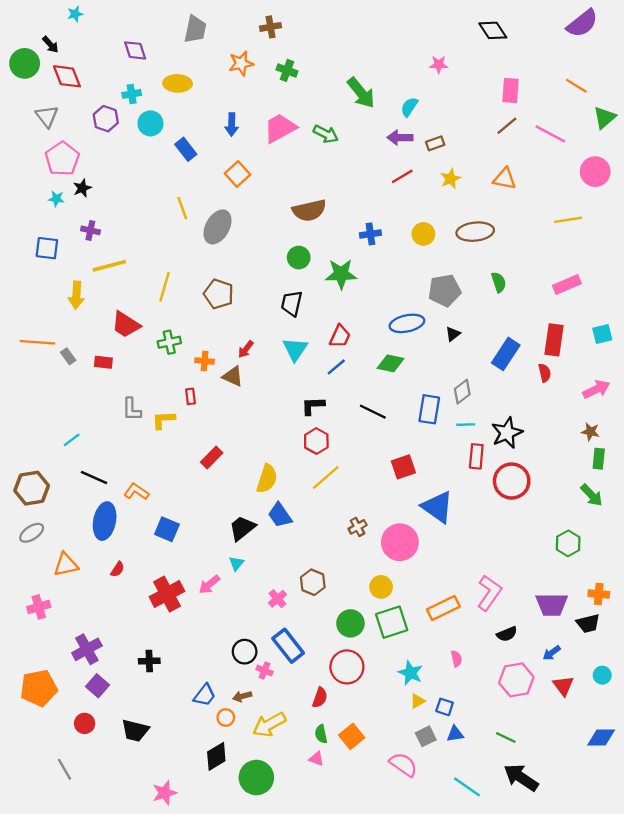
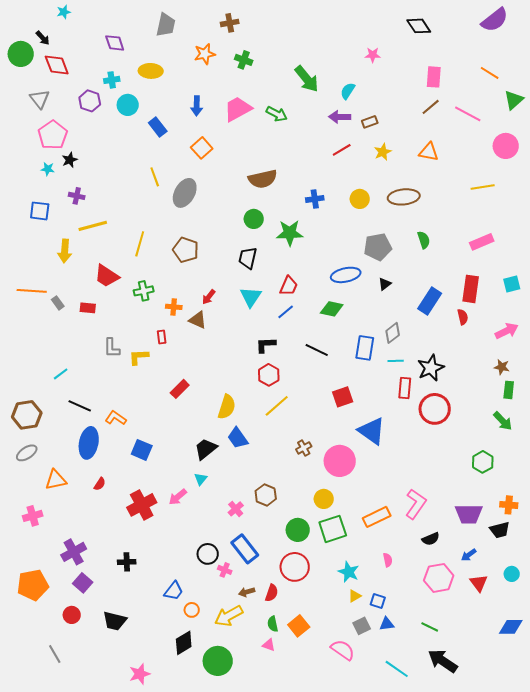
brown arrow: (242, 696) -> (247, 592), moved

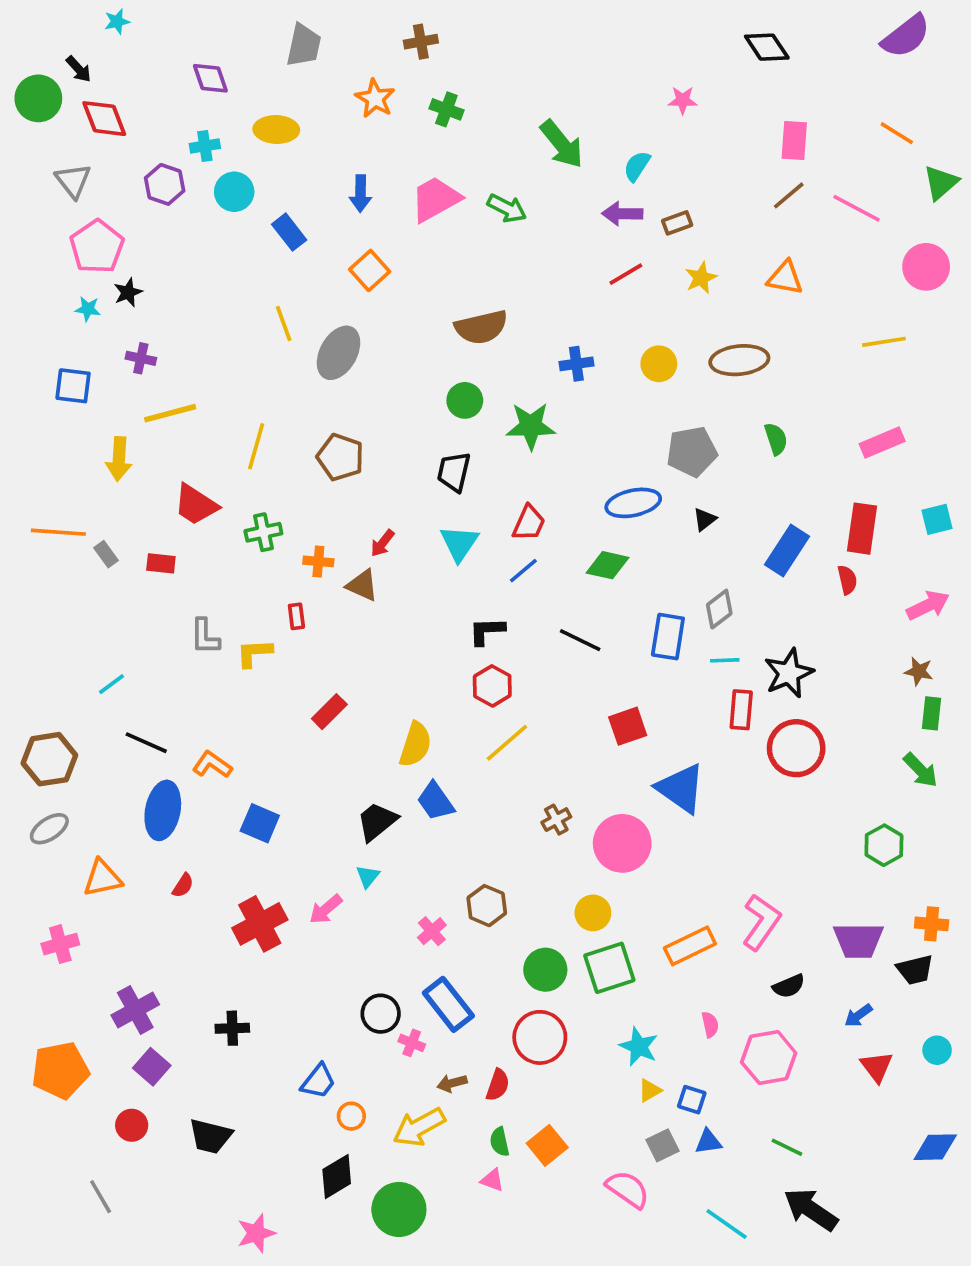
orange star: (205, 54) -> (375, 98), turned -30
pink hexagon: (439, 578) -> (769, 1058), moved

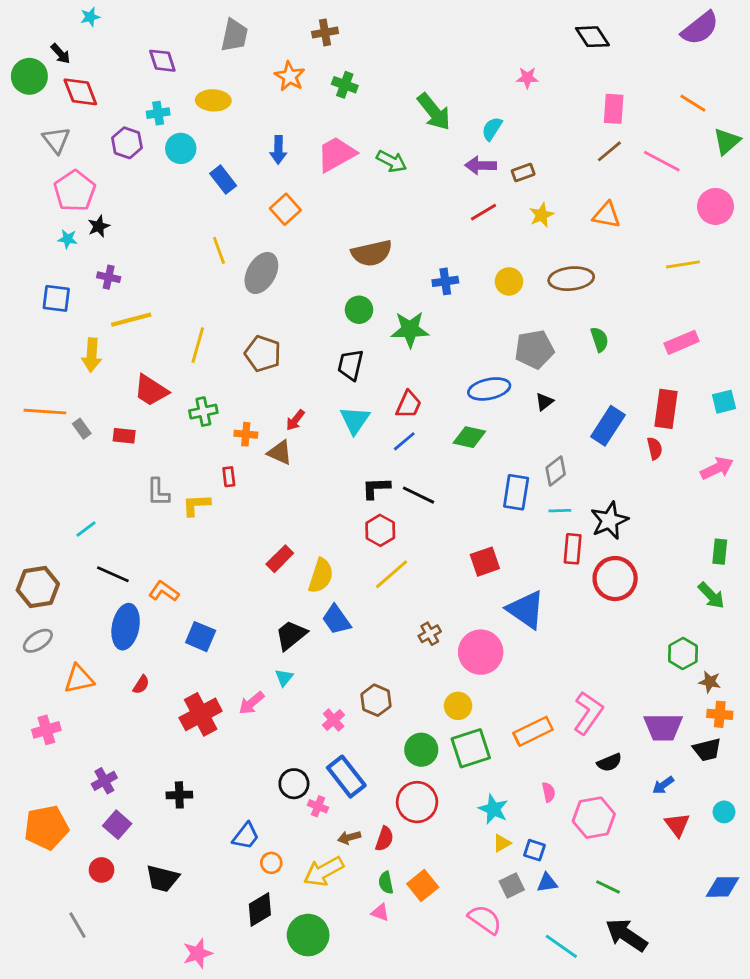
black line: (580, 640) -> (418, 495), moved
brown star: (919, 671) -> (710, 682), moved
red rectangle: (329, 712) -> (280, 559), moved
purple cross: (135, 1010) -> (104, 781), size x0.7

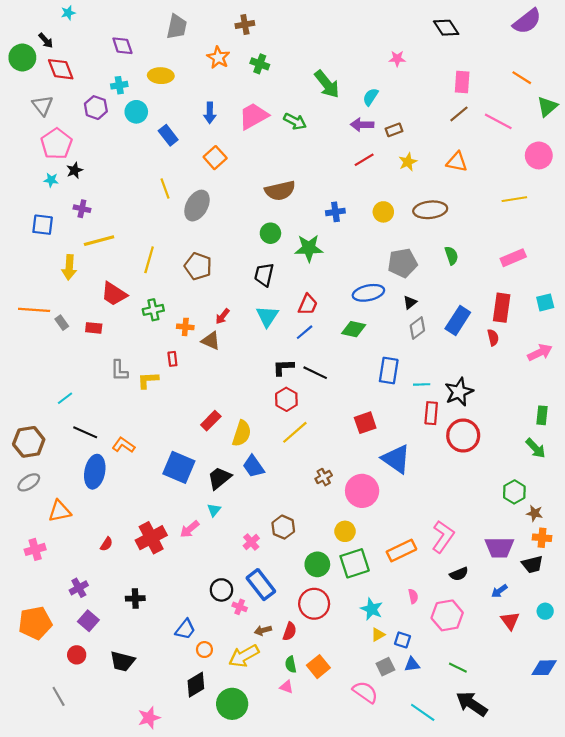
gray diamond: (556, 471) -> (417, 328), moved
blue square: (201, 637) -> (179, 467), moved, size x1.4
red semicircle: (141, 685) -> (106, 544), moved

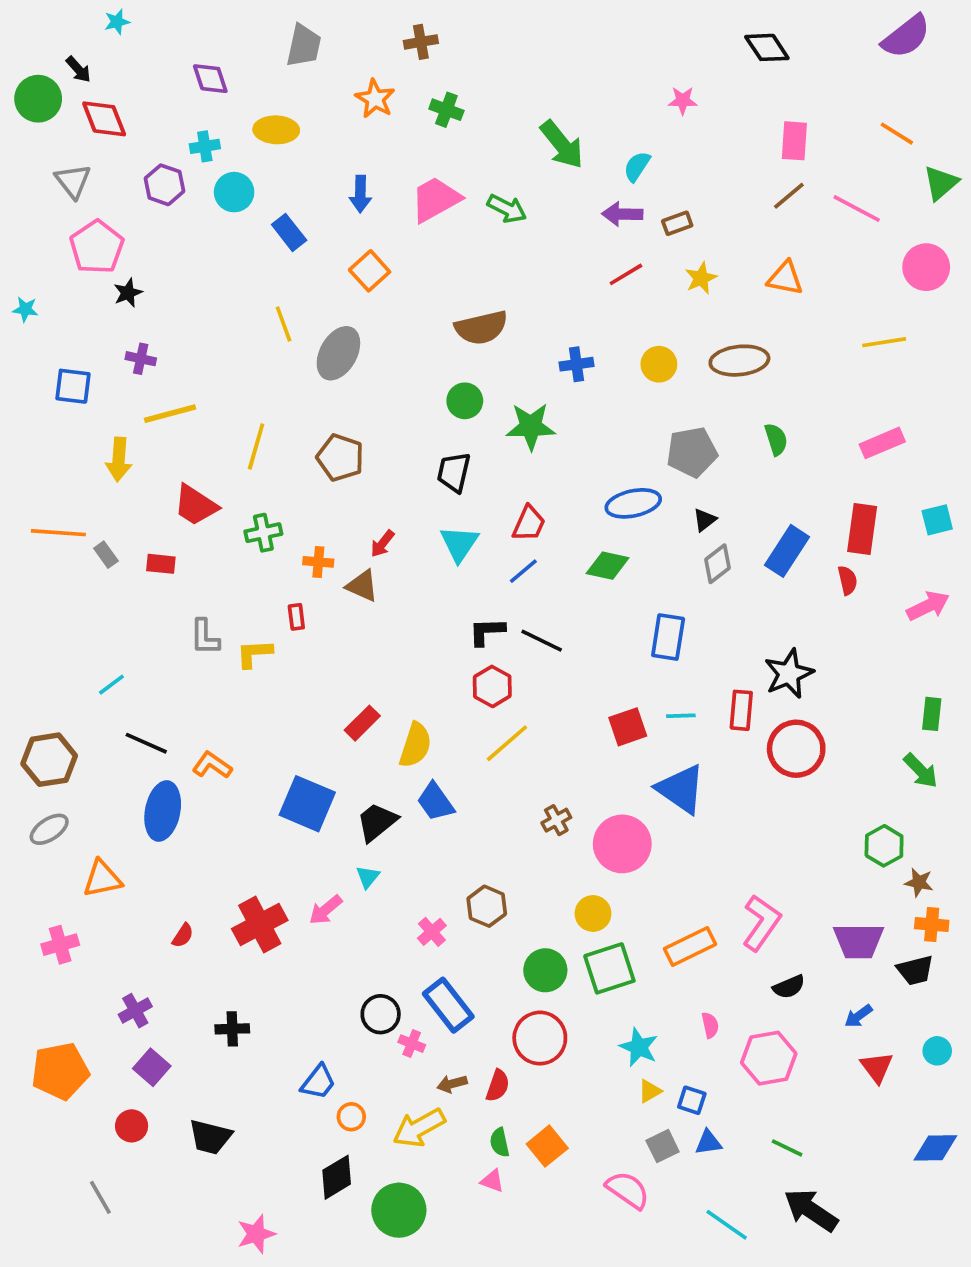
cyan star: (51, 180) -> (25, 309), moved
cyan line: (422, 384) -> (681, 716), moved

